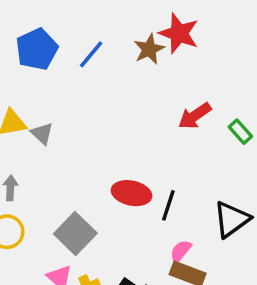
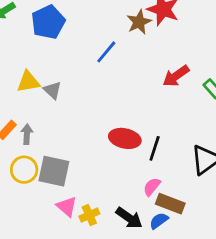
blue line: (91, 54) -> (106, 52), moved
gray square: (75, 233) -> (54, 171), moved, turned -32
pink semicircle: (181, 251) -> (152, 187), moved

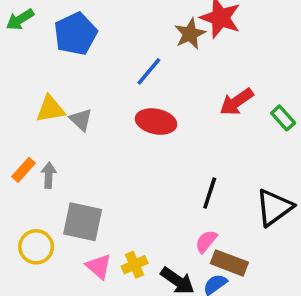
red ellipse: (125, 138) -> (156, 122), moved
yellow circle: (24, 170) -> (36, 247), moved
yellow cross: (89, 215) -> (135, 265), moved

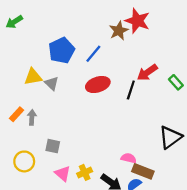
blue pentagon: (75, 34) -> (62, 50), moved
red ellipse: (156, 122) -> (98, 85), turned -30
black line: (210, 193) -> (131, 90), moved
gray square: (83, 222) -> (53, 146), size x0.6
pink semicircle: (206, 241) -> (129, 158), turned 64

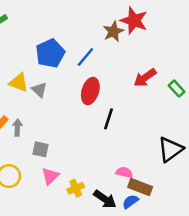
yellow triangle: (33, 77) -> (19, 83), turned 30
red ellipse: (98, 85) -> (90, 91), turned -55
black line: (131, 90) -> (109, 119), moved
gray square: (53, 146) -> (40, 149), moved
pink triangle: (63, 174) -> (50, 176), moved, turned 35

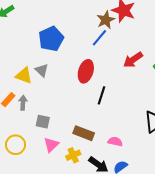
blue line: (85, 57) -> (99, 38), moved
yellow triangle: (19, 83) -> (24, 75), moved
brown rectangle: (140, 187) -> (84, 133), moved

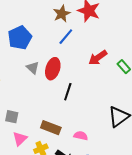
brown star: (106, 20) -> (62, 14), moved
gray triangle: (42, 70) -> (33, 68), moved

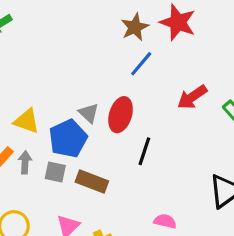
blue pentagon: (20, 38) -> (68, 139), moved
gray square: (12, 117) -> (55, 172), moved
brown rectangle: (51, 128) -> (92, 181), moved

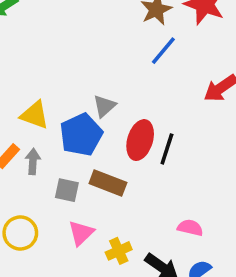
gray triangle: (89, 113) -> (104, 106), turned 35
red ellipse: (121, 115) -> (140, 140), moved
gray square: (55, 172) -> (67, 190), moved

